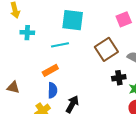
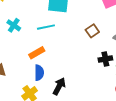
cyan cross: (27, 33) -> (14, 25), moved, turned 32
brown square: (106, 49) -> (92, 31), size x0.6

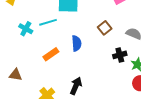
cyan line: (46, 27) -> (48, 22), moved
blue semicircle: (39, 73) -> (77, 43), moved

